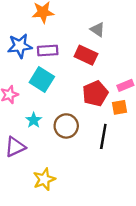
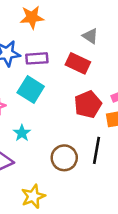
brown circle: (66, 126) -> (64, 158), moved

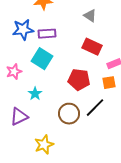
red rectangle: (78, 63) -> (92, 47), moved
red pentagon: (88, 104) -> (79, 80), moved, turned 30
black line: (97, 150) -> (95, 108), turned 35

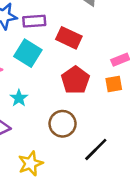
red rectangle: (92, 47) -> (69, 38), moved
red pentagon: (79, 80) -> (75, 80), turned 30
black line: (95, 108) -> (96, 149), moved

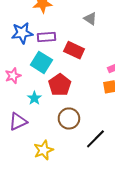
red pentagon: (75, 80) -> (60, 85), moved

